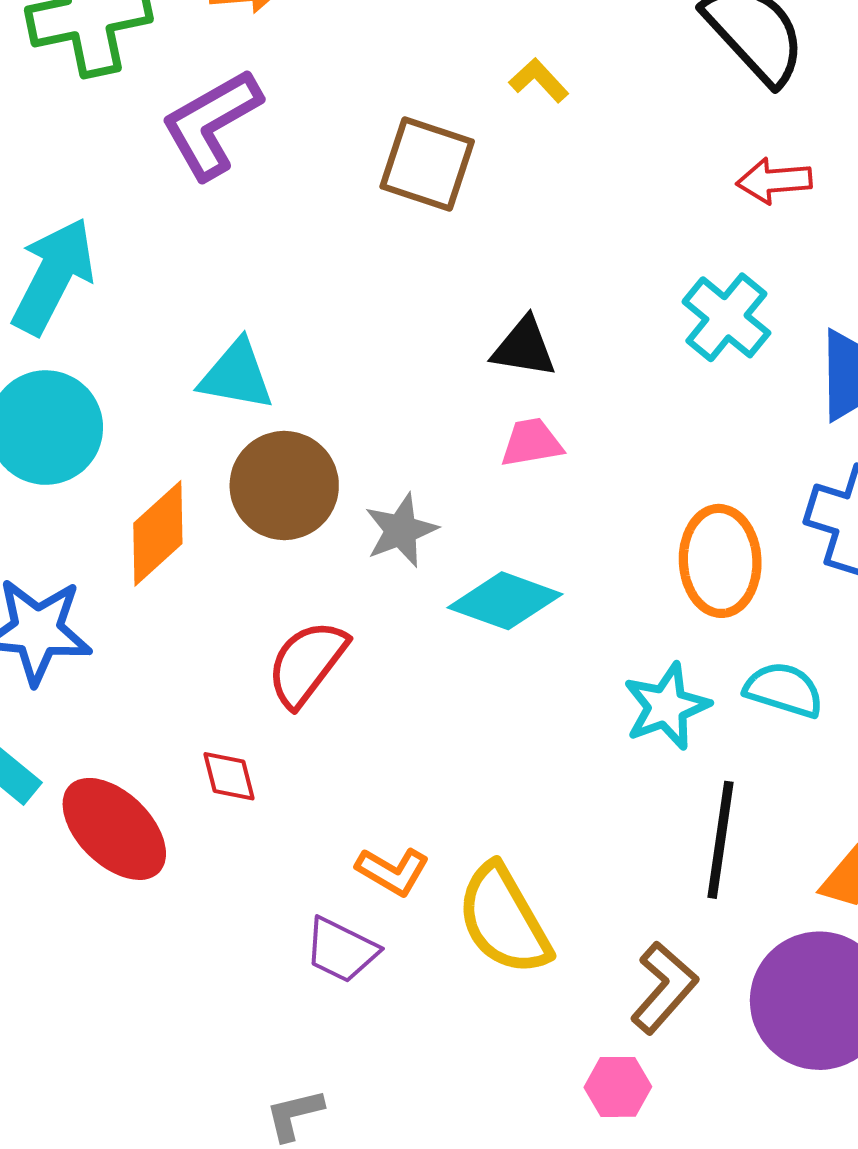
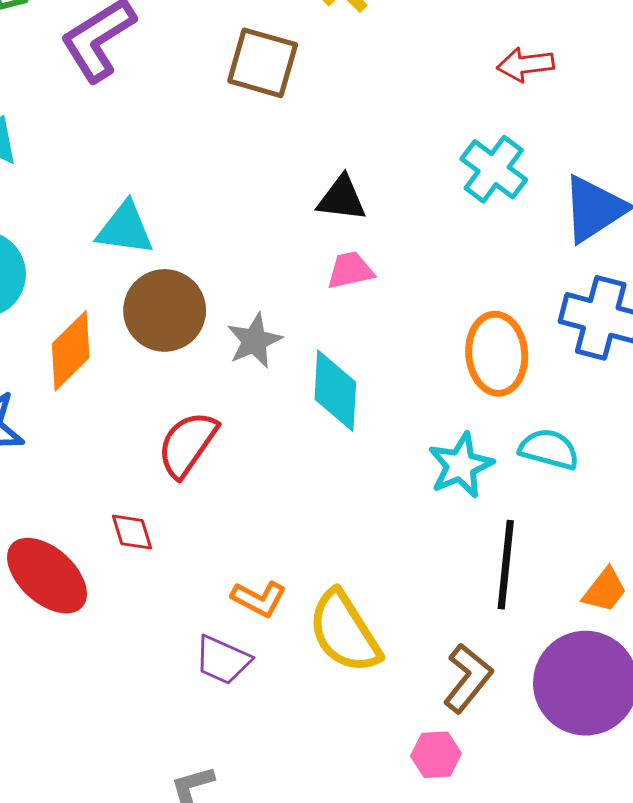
cyan diamond: (505, 601) -> (335, 391), turned 76

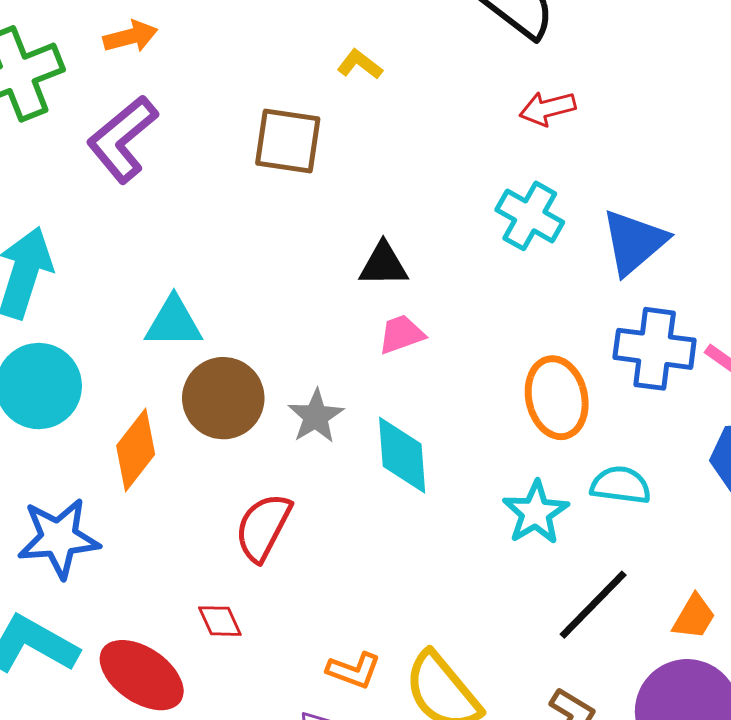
black line: (506, 565) -> (593, 605), turned 46

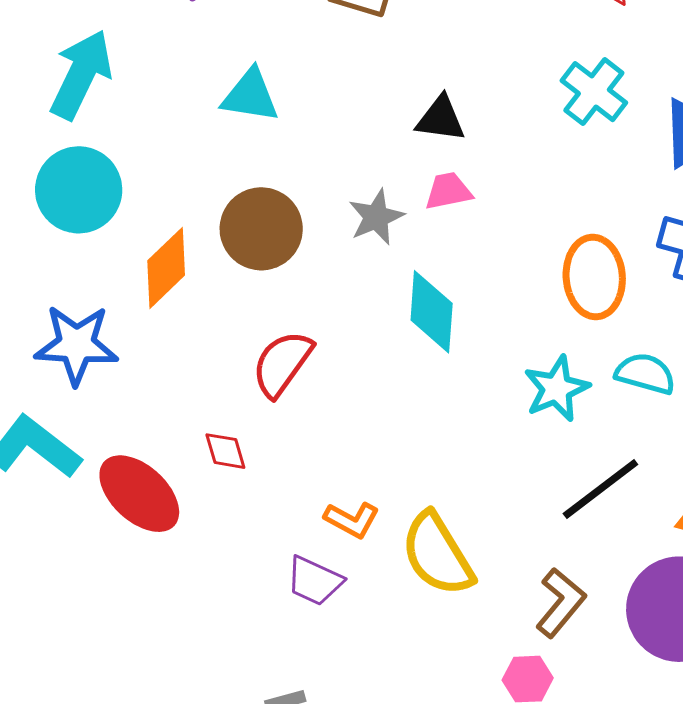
cyan triangle: (174, 322) -> (250, 96), moved
gray star: (316, 416) -> (376, 217), moved

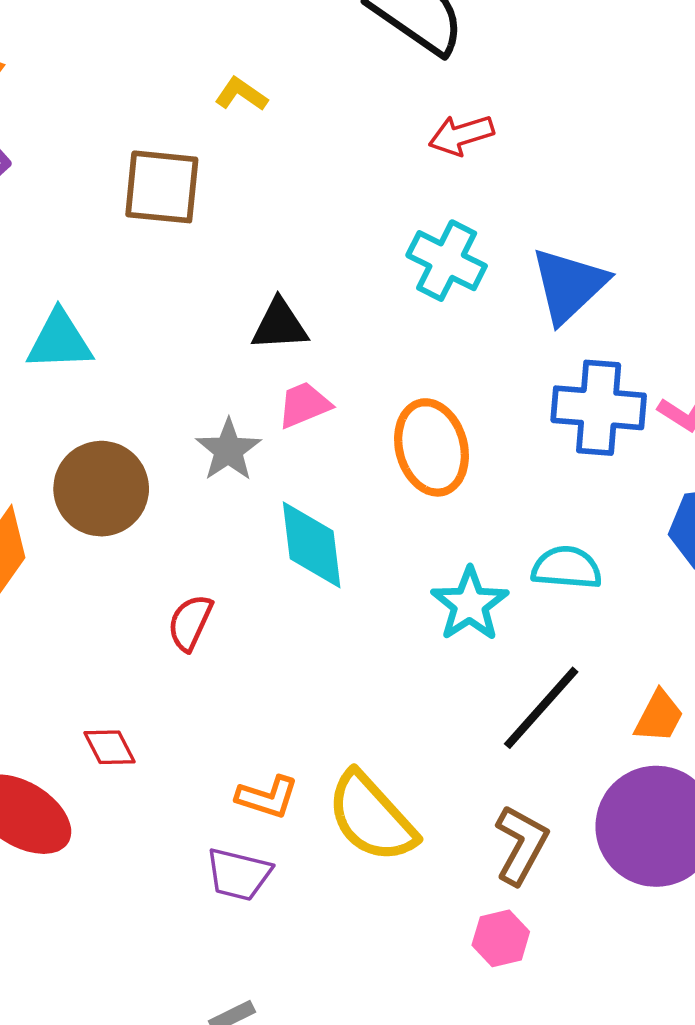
orange ellipse: (594, 277) -> (432, 447), moved
red semicircle: (282, 364) -> (190, 623), moved, size x0.7

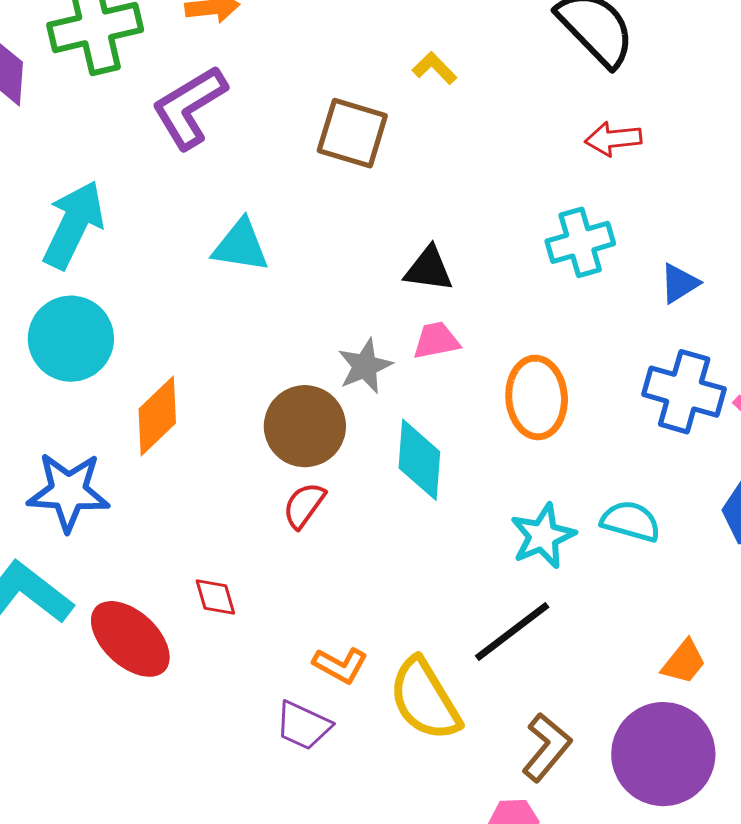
cyan cross: (447, 261) -> (580, 242), turned 36
blue triangle: (569, 285) -> (679, 283), size x0.6
brown circle: (101, 489) -> (305, 426), moved
black line: (541, 708) -> (512, 632), moved

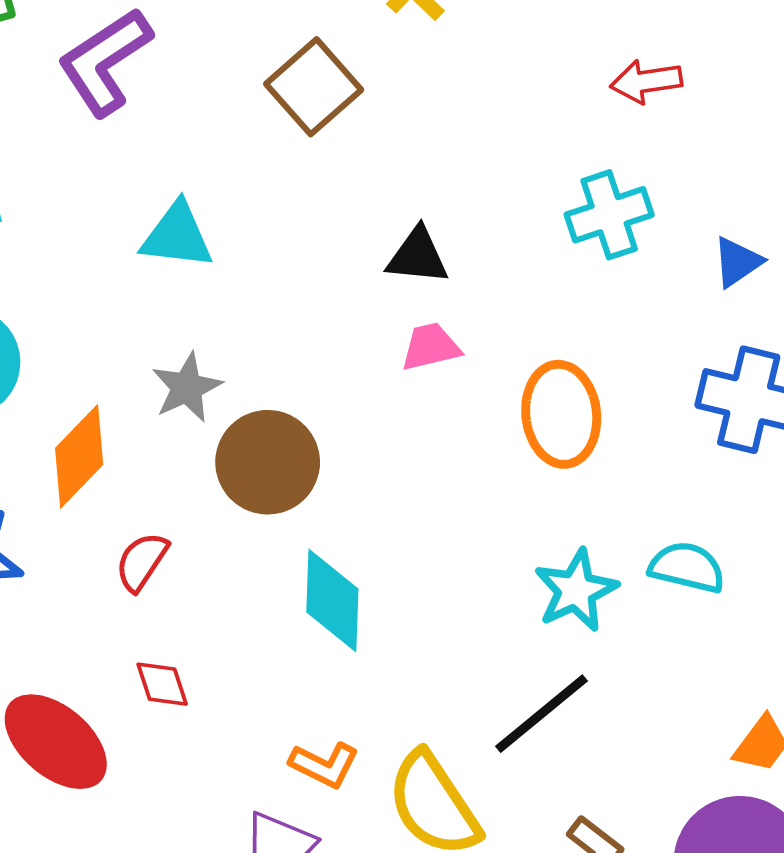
brown square: (352, 133) -> (314, 87), turned 34
gray star: (365, 366) -> (187, 387), moved
cyan diamond: (419, 460) -> (332, 601), moved
red semicircle: (304, 505) -> (142, 562), moved

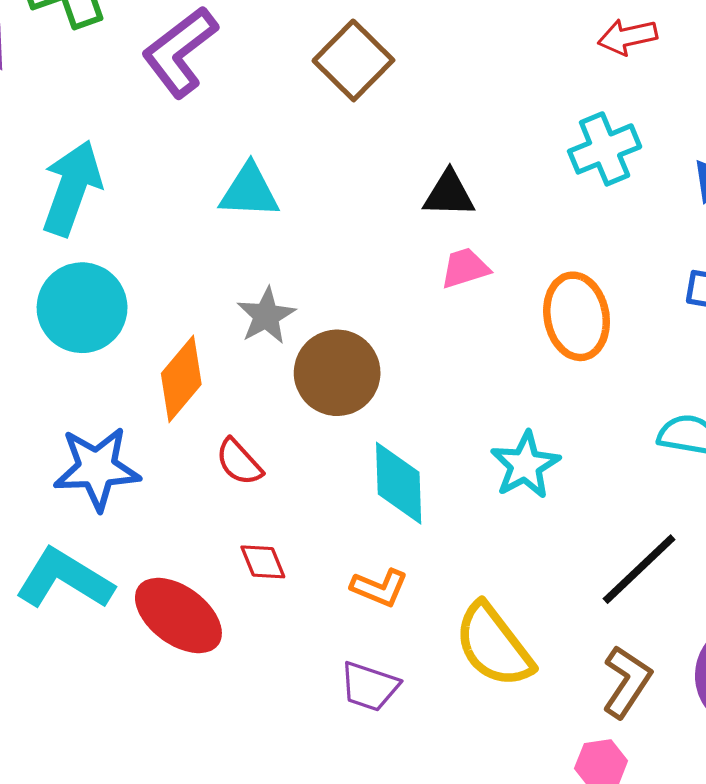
red semicircle: (142, 562) -> (239, 462), turned -72
cyan star: (576, 590) -> (525, 465), moved
black line: (541, 714) -> (639, 569), moved
orange L-shape: (324, 765) -> (379, 588), moved

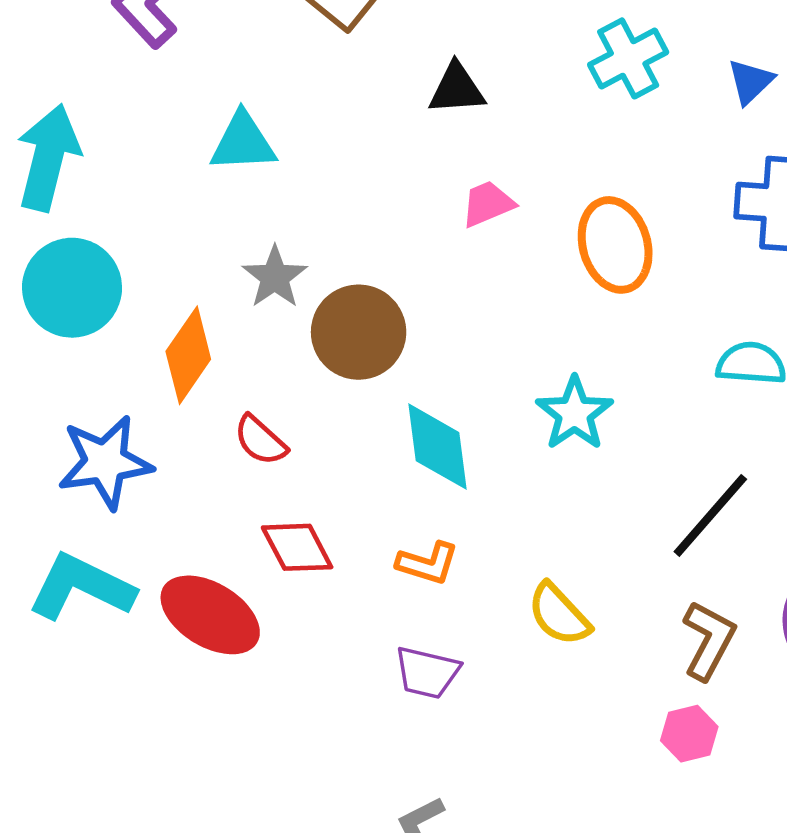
black triangle: (449, 194) -> (457, 89), moved
red diamond: (263, 562) -> (297, 547), size x1.4
yellow semicircle: (494, 645) -> (559, 614), size x0.7

